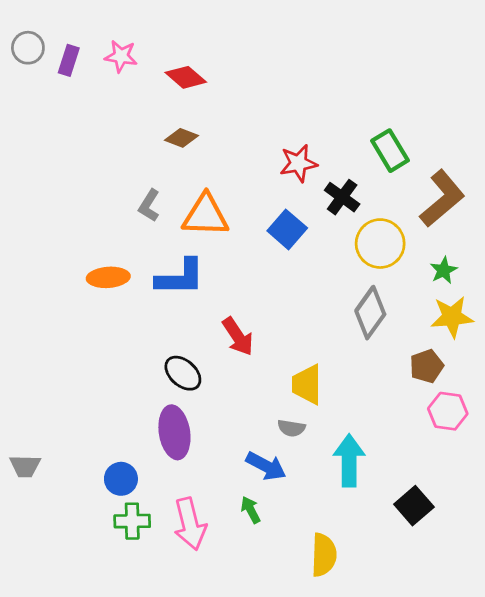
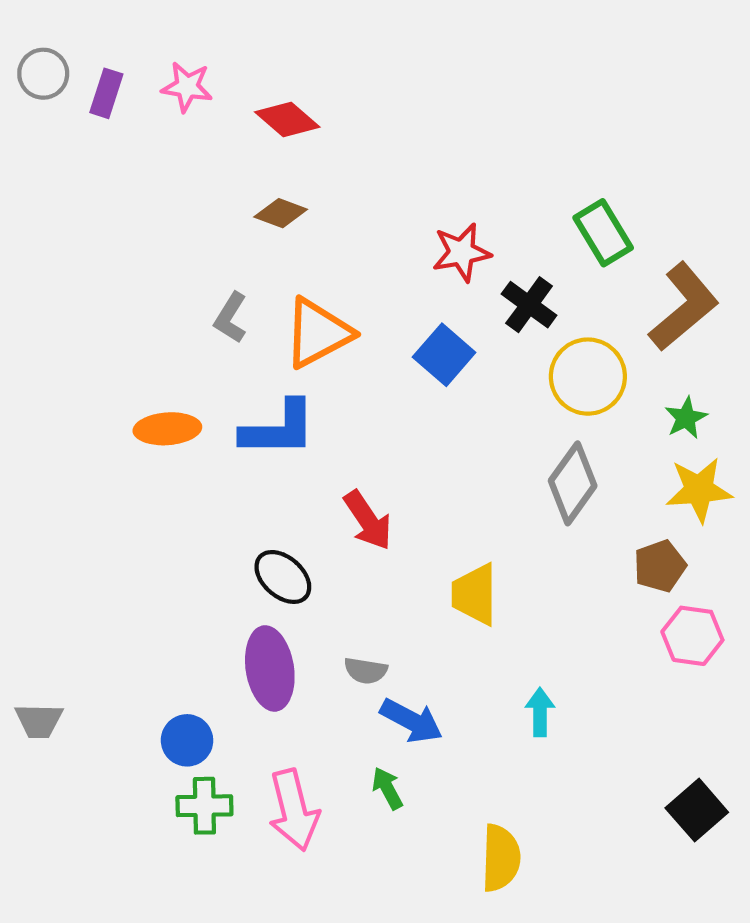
orange triangle: (205, 215) -> (318, 333), turned -30
gray semicircle: (291, 428) -> (366, 671), moved
cyan arrow: (349, 461) -> (540, 712), size x0.6
black square: (414, 506) -> (697, 810), moved

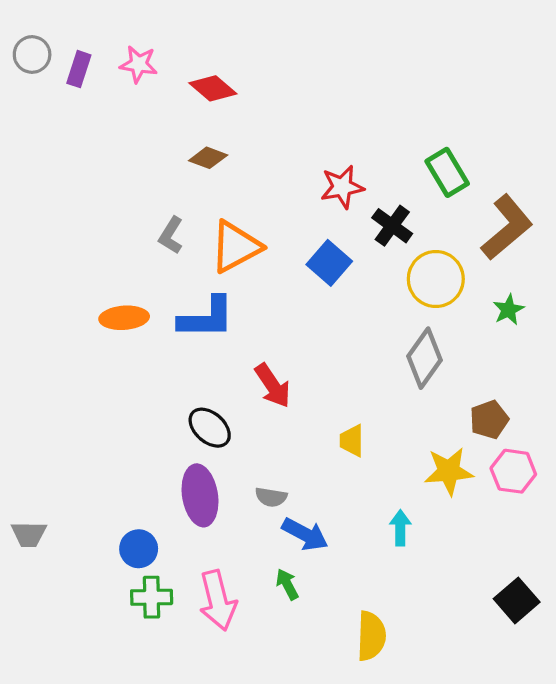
yellow star: (699, 490) -> (449, 471), moved
yellow trapezoid: (475, 594) -> (352, 441), size x0.7

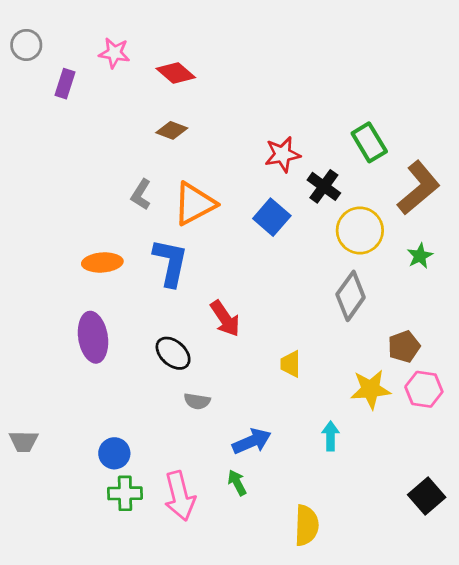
purple rectangle: (79, 69) -> (65, 84), moved
blue L-shape: (206, 318) -> (170, 262), turned -78
purple ellipse: (200, 495) -> (93, 337), moved
gray semicircle: (271, 497) -> (197, 401), moved
blue arrow: (305, 534) -> (252, 441), turned -51

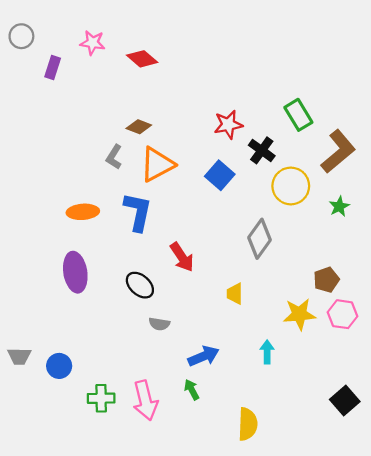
brown diamond: (172, 130) -> (139, 127), moved
gray diamond: (351, 296) -> (260, 239), moved
blue circle: (114, 453) -> (59, 366), moved

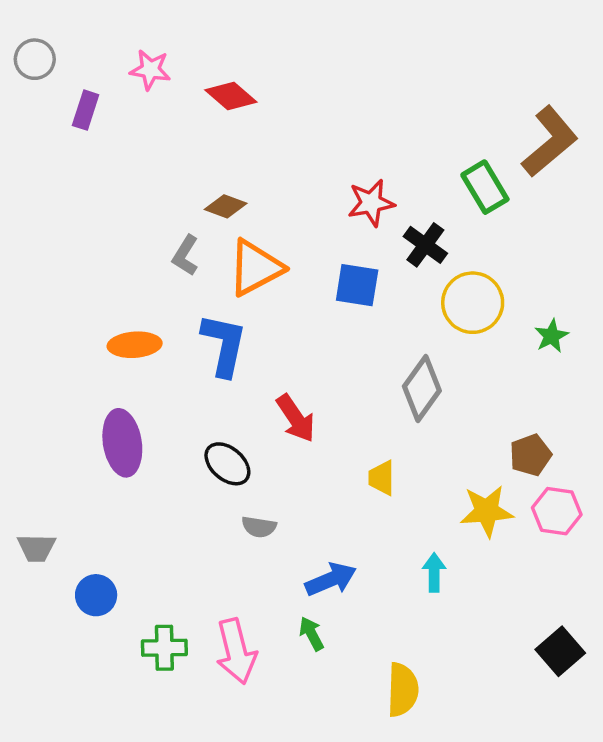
brown L-shape: (338, 151) -> (550, 142), moved
blue square: (220, 175) -> (357, 285), turned -32
gray trapezoid: (19, 356) -> (37, 548), moved

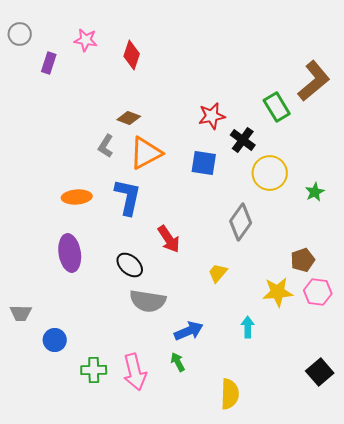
red diamond: (231, 96) -> (132, 55), turned 68
yellow trapezoid: (382, 478) -> (218, 273), turned 40
gray semicircle: (259, 527) -> (148, 301), size x1.8

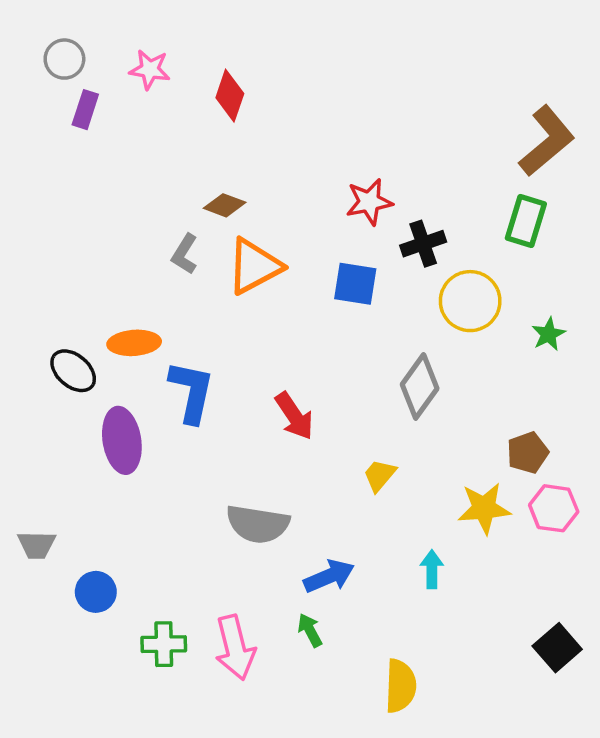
gray circle: (20, 34) -> (64, 59), moved
green rectangle: (277, 107) -> (526, 221), moved, turned 48
black cross: (243, 140) -> (423, 244), turned 35
blue L-shape: (128, 197) -> (192, 392), moved
black ellipse: (130, 265) -> (73, 371), moved

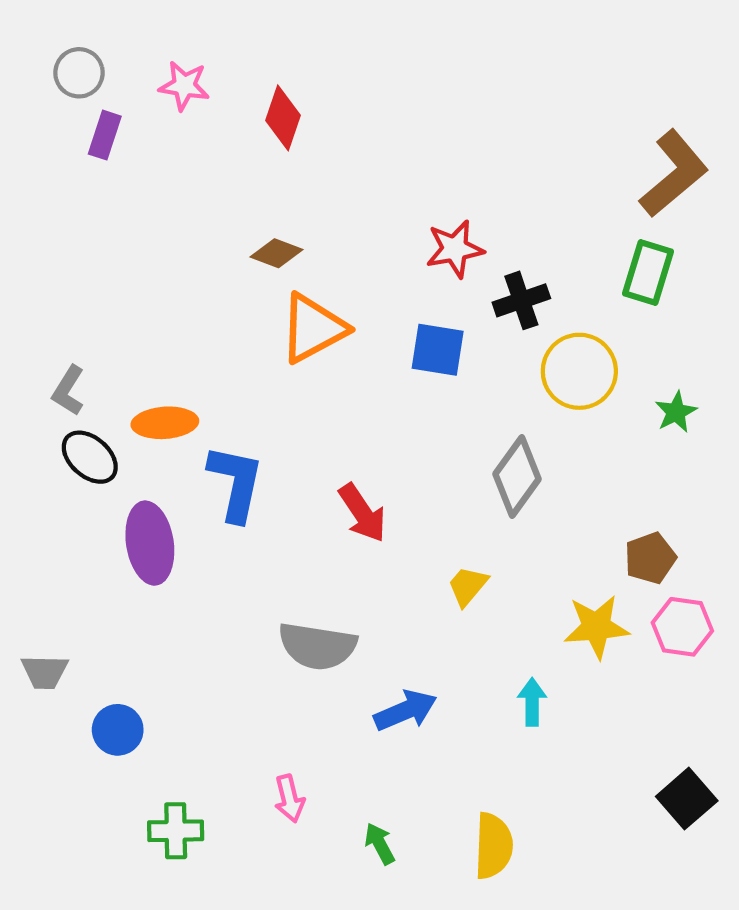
gray L-shape: (185, 254) -> (68, 391), moved
green arrow: (310, 630) -> (380, 844), moved
green cross: (164, 644) -> (176, 831), moved
pink arrow: (235, 648) -> (289, 799), size x0.6

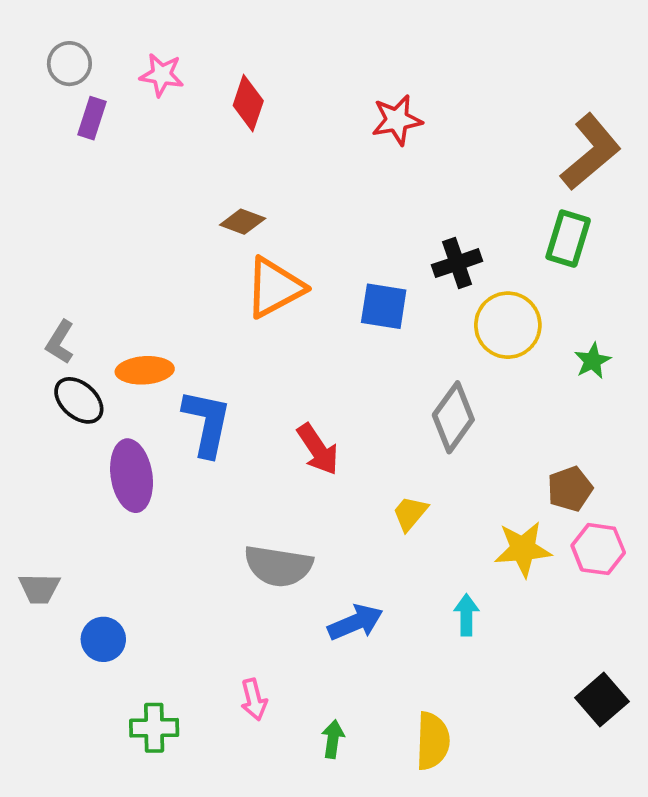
red star: (455, 249) -> (397, 120), moved
green arrow: (380, 844) -> (333, 739), turned 36

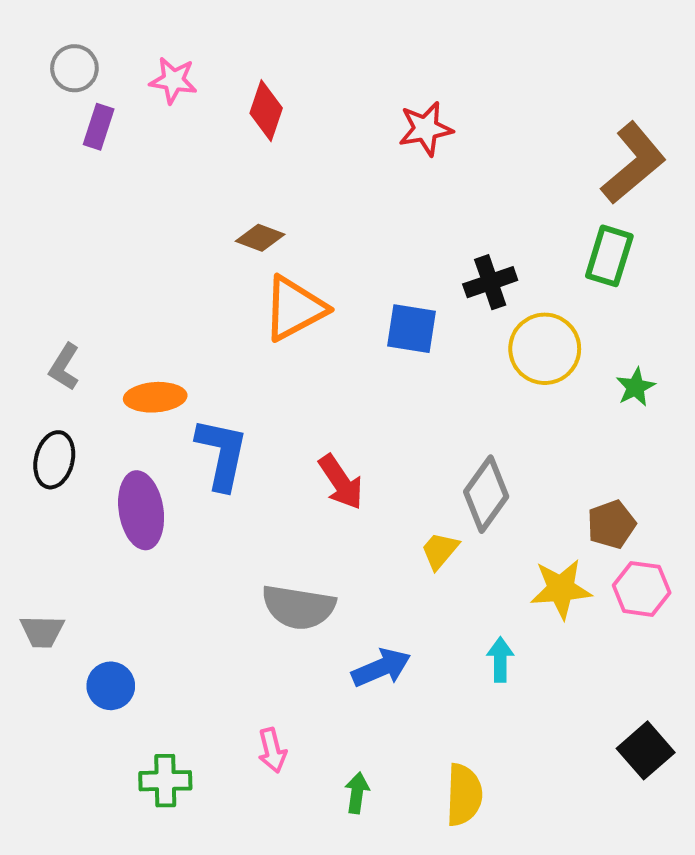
black ellipse: (79, 400) -> (54, 460), moved, turned 63
gray diamond: (453, 417) -> (486, 494), moved

